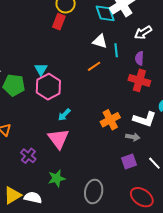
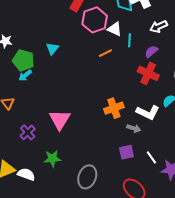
purple semicircle: (139, 58) -> (151, 51), turned 40
pink hexagon: (48, 87) -> (95, 20), moved
cyan arrow: (64, 115) -> (25, 75), moved

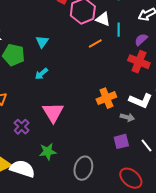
cyan arrow: (25, 75) -> (41, 74), moved
white semicircle: (26, 174) -> (22, 169), size x1.4

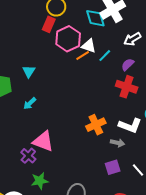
cyan line: (119, 30) -> (105, 56), turned 48
orange line: (95, 44) -> (83, 56), moved
pink triangle: (53, 112) -> (43, 141), turned -35
purple cross: (22, 127) -> (28, 156), moved

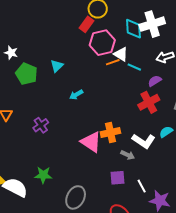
cyan line: (105, 56) -> (134, 67), turned 56
red cross: (127, 87) -> (149, 102), turned 30
cyan arrow: (30, 103) -> (76, 95), moved
pink triangle: (43, 141) -> (91, 142), moved
purple cross: (28, 156) -> (41, 125), moved

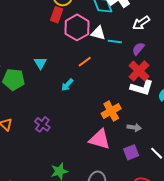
orange line: (113, 62) -> (85, 62), moved
white L-shape: (144, 141) -> (142, 88), moved
pink triangle: (91, 142) -> (100, 139), moved

